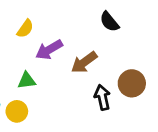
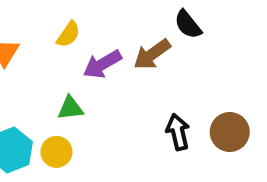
brown arrow: (84, 62) -> (152, 54), moved
brown circle: (132, 83) -> (230, 132), moved

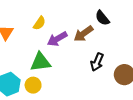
green triangle: (70, 108) -> (40, 62), size x1.5
black arrow: (178, 132) -> (97, 62), moved, turned -144

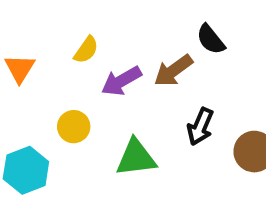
green triangle: (40, 62) -> (136, 158), moved
yellow circle: (33, 85) -> (74, 127), moved

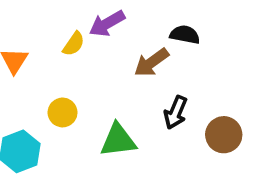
black semicircle: (211, 39) -> (185, 35), turned 140
purple arrow: (121, 81) -> (107, 24), moved

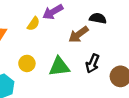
green triangle: (118, 140) -> (59, 67), moved

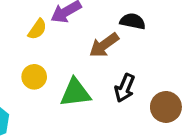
yellow circle: (27, 63) -> (34, 77), moved

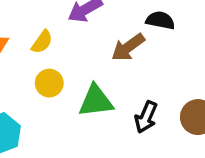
yellow semicircle: (37, 29) -> (42, 42), moved
black arrow: (125, 88) -> (146, 117), moved

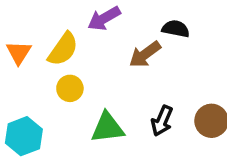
yellow semicircle: (42, 42) -> (63, 49), size x1.5
green triangle: (96, 101) -> (107, 128), moved

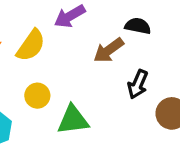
yellow circle: (70, 88) -> (37, 96), moved
black arrow: (162, 121) -> (138, 84), moved

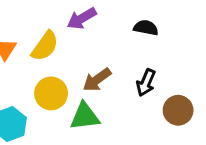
brown arrow: (109, 50) -> (97, 80), moved
yellow circle: (37, 96) -> (51, 93), size x1.4

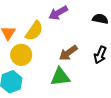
yellow circle: (51, 93) -> (21, 55), moved

